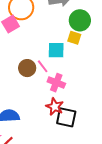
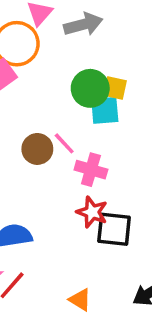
green circle: (80, 20) -> (90, 88), moved
cyan square: (56, 50) -> (105, 110), moved

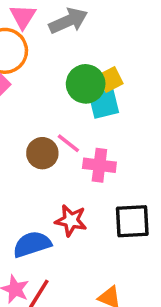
yellow square: (115, 88) -> (110, 80), turned -30
red star: (92, 212) -> (71, 220), moved

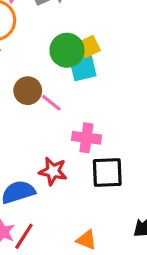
brown circle: (42, 153) -> (28, 91), moved
pink cross: (99, 165) -> (86, 138), moved

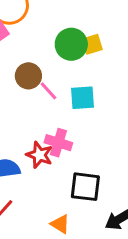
cyan square: (83, 68) -> (83, 98), moved
pink cross: (86, 138) -> (58, 143), moved
black square: (107, 172) -> (85, 187), moved

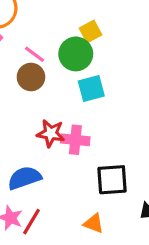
green circle: (71, 44) -> (76, 54), moved
pink line: (48, 91) -> (34, 54), moved
red star: (39, 155) -> (51, 133), moved

